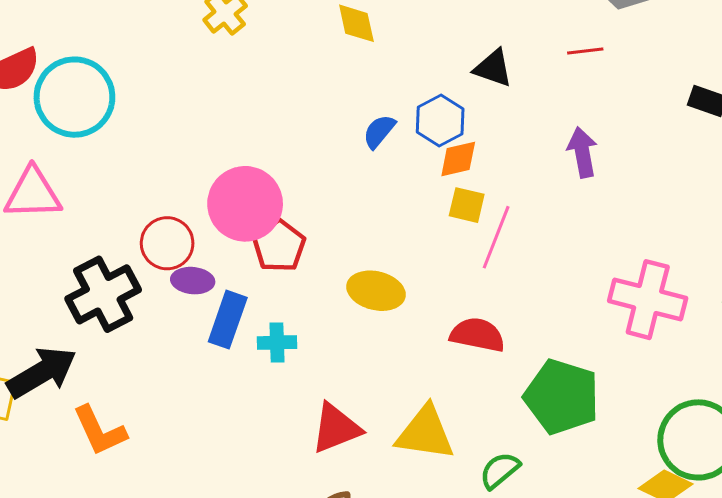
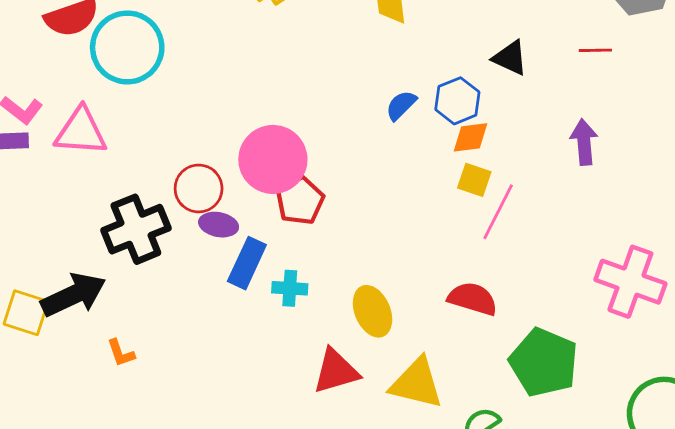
yellow ellipse: (376, 291) -> (373, 311), moved, turned 48
orange L-shape: (100, 431) -> (121, 353), size x0.6

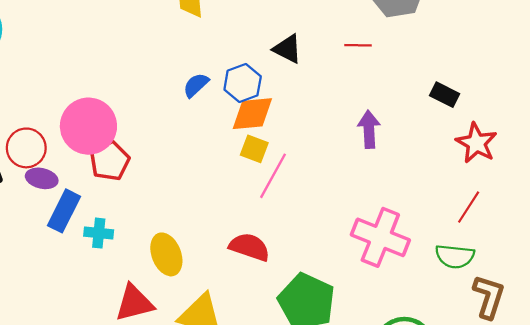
orange diamond: (470, 137) -> (252, 114), size x1.4
purple arrow: (584, 142) -> (369, 129), moved

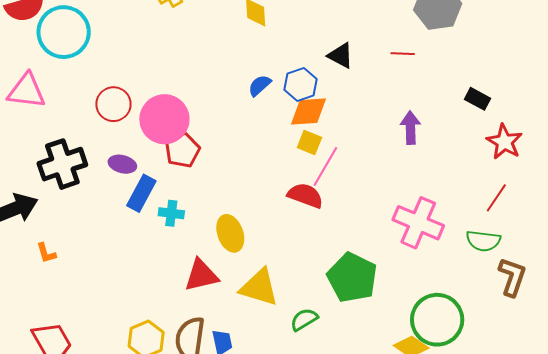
red circle: (26, 148) -> (113, 104), moved
red semicircle: (249, 247) -> (305, 195), moved

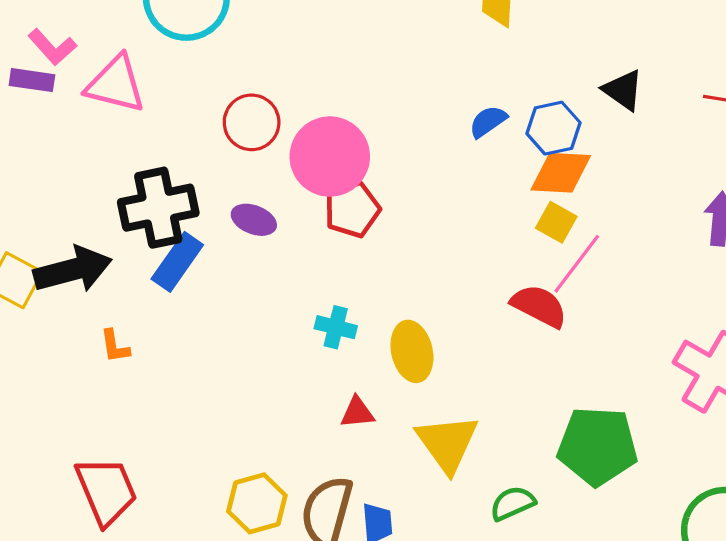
blue rectangle: (141, 193) -> (177, 262), moved
cyan cross: (171, 213) -> (336, 327), moved
red triangle: (201, 275) -> (357, 412), size x0.6
green pentagon: (352, 278) -> (597, 446), turned -30
yellow triangle: (259, 287) -> (447, 443), turned 30

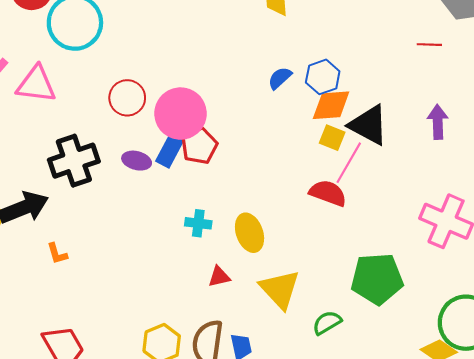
black triangle: (623, 90) -> (369, 125), moved, size x1.5
blue rectangle: (177, 262) -> (171, 148), moved

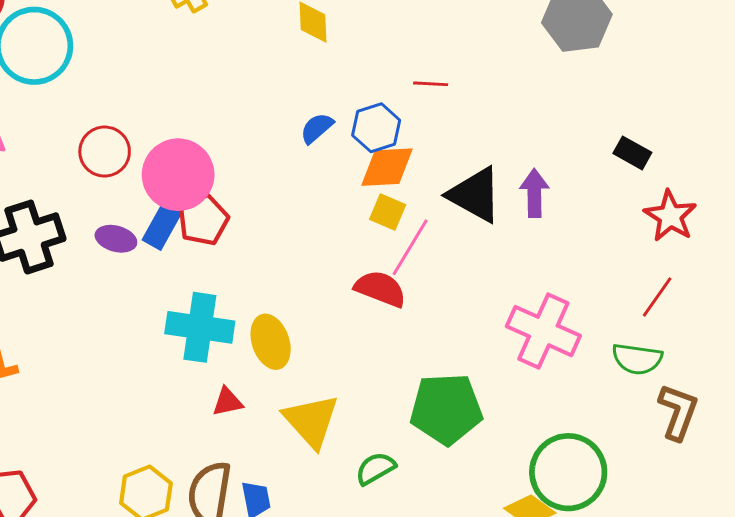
red line: (429, 45) -> (431, 84), moved
black triangle: (369, 125) -> (475, 195), moved
cyan cross: (198, 223) -> (200, 327), size x1.8

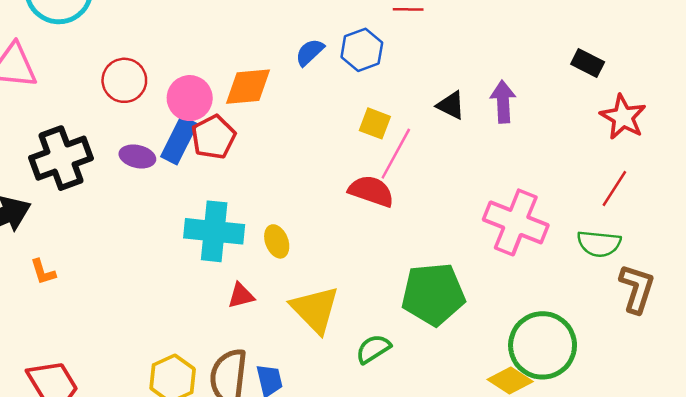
orange diamond: (387, 167) -> (248, 87), moved
pink circle: (178, 175) -> (190, 98), size x0.7
black triangle: (475, 195) -> (451, 105), size x0.6
yellow ellipse: (271, 342) -> (277, 241), size x0.7

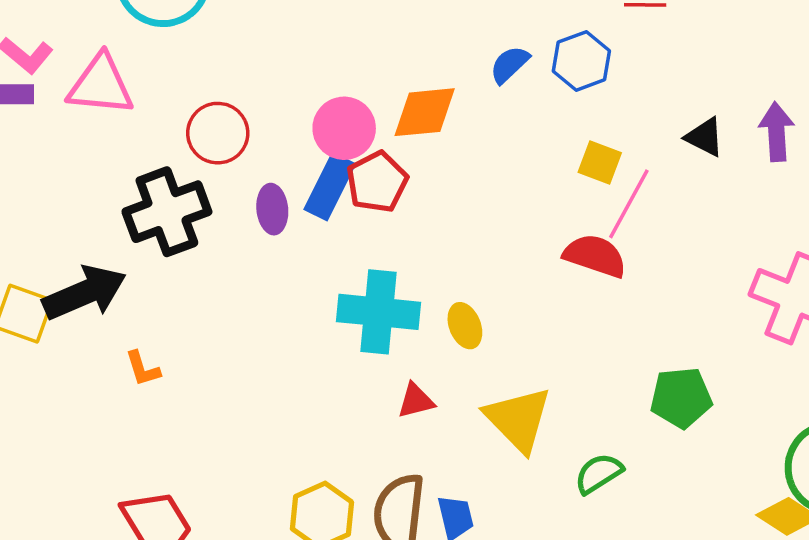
red circle: (124, 80) -> (218, 133), moved
purple ellipse: (137, 156) -> (272, 209), turned 72
green pentagon: (433, 294) -> (681, 398), size x0.7

